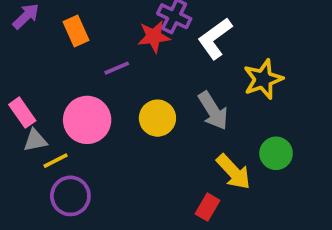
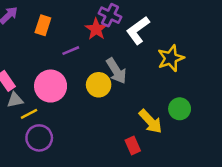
orange rectangle: (76, 31) -> (43, 25), turned 42
red star: (154, 37) -> (96, 29), turned -30
gray arrow: (213, 111) -> (116, 71), moved
red rectangle: (207, 207) -> (133, 145), turned -54

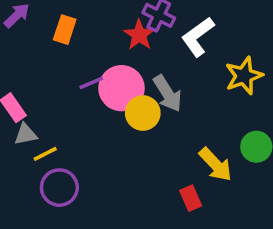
purple line: (71, 51) -> (91, 83), moved
pink circle: (51, 86) -> (121, 88), moved

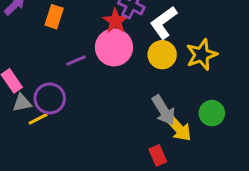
pink circle: (121, 88) -> (114, 47), moved
gray arrow: (168, 93) -> (164, 110), moved
yellow circle: (143, 113) -> (162, 55), moved
purple circle: (59, 188) -> (50, 98), moved

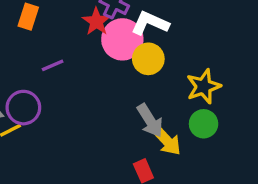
white L-shape: (164, 23) -> (150, 23), turned 60
pink circle: (114, 47) -> (122, 39), moved
yellow star: (202, 55) -> (204, 86), moved

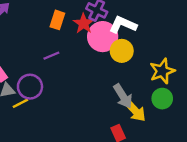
orange rectangle: (28, 17) -> (57, 20), moved

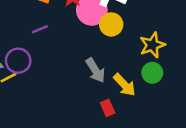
gray arrow: (123, 96) -> (95, 70), moved

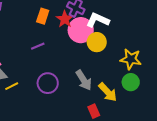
yellow star: (152, 45) -> (131, 59), turned 30
purple circle: (18, 61) -> (48, 83), moved

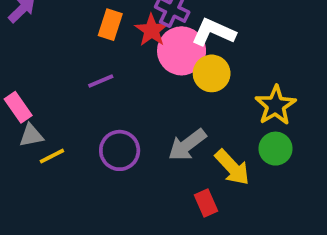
yellow star: (131, 59) -> (275, 105), turned 30
gray arrow: (84, 80) -> (187, 145), turned 85

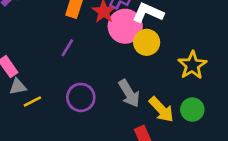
purple line: (101, 81) -> (67, 48), turned -36
gray arrow: (187, 145) -> (129, 93), turned -84
green circle: (275, 149) -> (192, 110), moved

